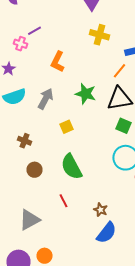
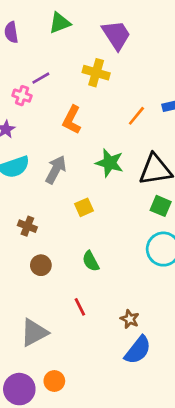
yellow cross: (100, 35) -> (96, 73), moved
orange line: (120, 71) -> (136, 116), moved
green semicircle: (72, 167) -> (91, 261), size x0.6

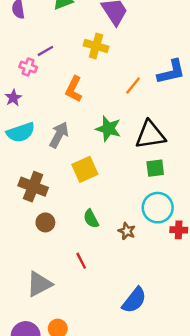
green square: (161, 206) -> (155, 168), turned -30
yellow square: (84, 207) -> (85, 169), size x1.5
brown cross: (27, 226) -> (33, 187), size x1.6
brown star: (130, 319) -> (127, 231), moved

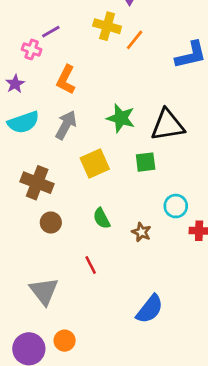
orange line: (133, 85) -> (135, 40), moved
orange L-shape: (74, 89) -> (66, 80), moved
green square: (155, 168) -> (146, 162), moved
cyan circle: (158, 208) -> (176, 206), size x0.7
gray triangle: (39, 284) -> (44, 291), turned -40

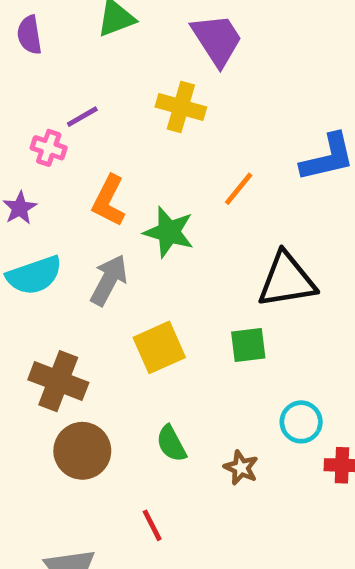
orange line: (135, 40) -> (239, 189), moved
green star: (121, 118) -> (169, 232), moved
brown circle: (51, 222) -> (82, 451), size x1.5

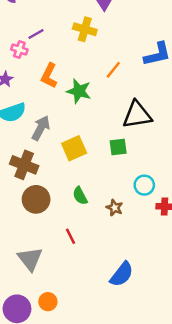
gray arrow: (109, 280) -> (41, 128), moved

